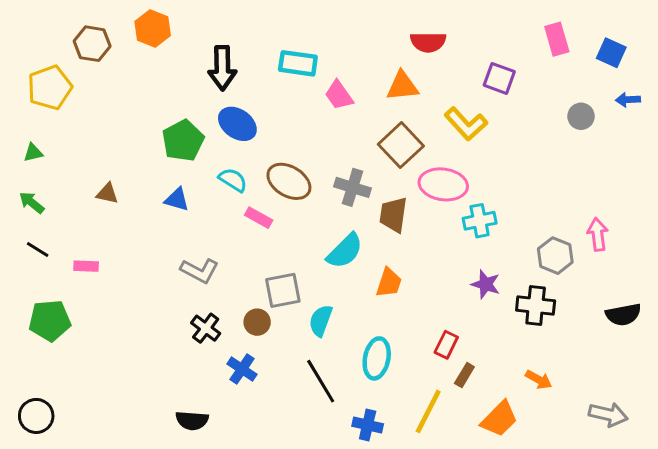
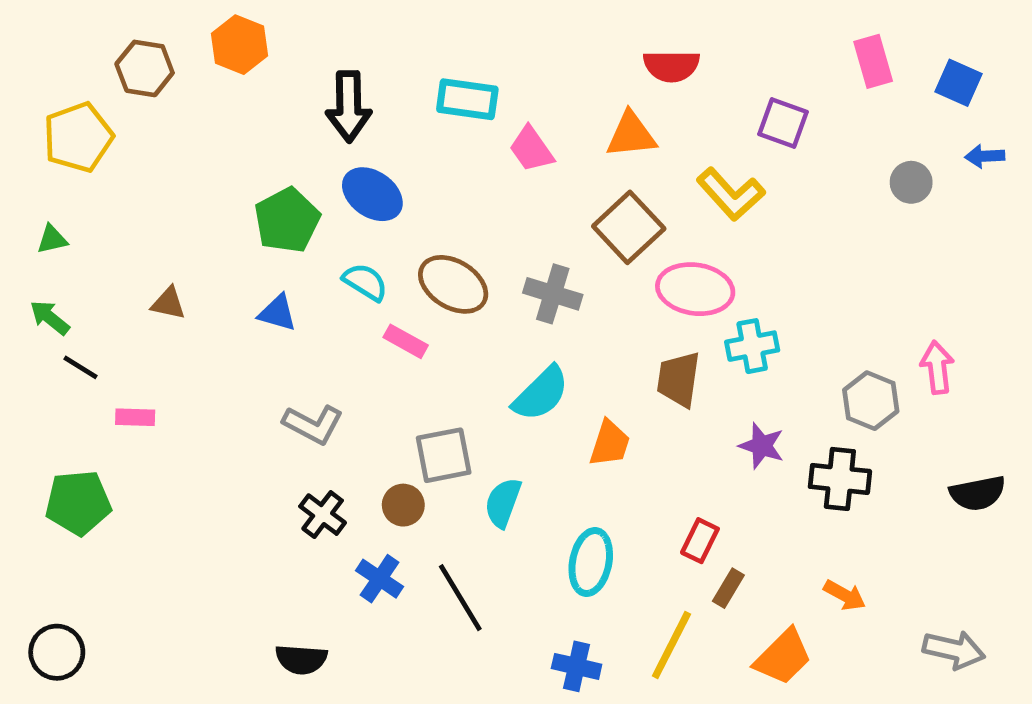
brown trapezoid: (393, 215) -> (679, 379), moved
black line: (38, 249) -> (81, 367), moved
black line: (321, 381) -> (460, 598), moved

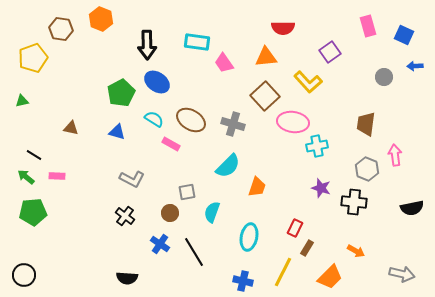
purple square: (783, 123) -> (330, 52), turned 35
green arrow: (50, 318) -> (26, 177), moved
brown trapezoid: (679, 379) -> (366, 124), moved
gray square: (444, 455) -> (187, 192), size x0.7
black cross: (323, 515) -> (125, 216), moved

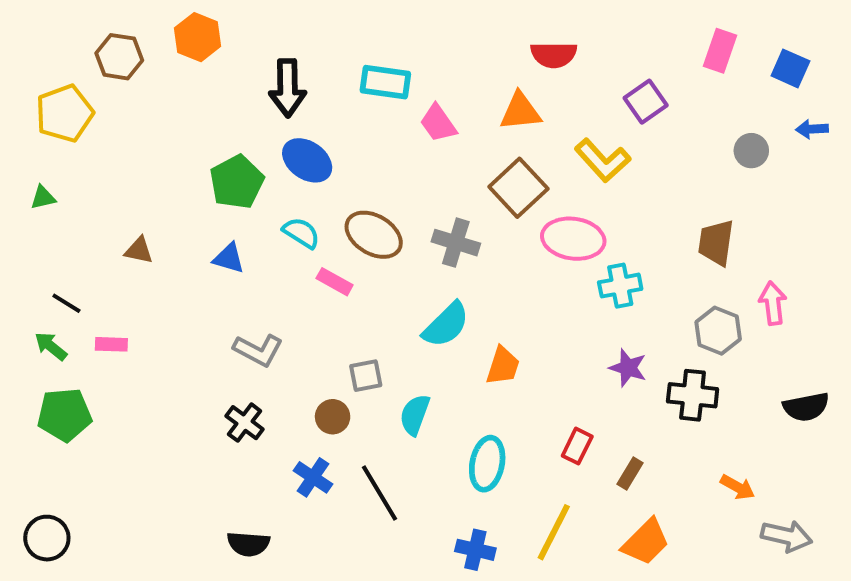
pink rectangle: (368, 26) -> (720, 51), turned 35
brown rectangle: (307, 248) -> (630, 473), moved
orange arrow: (356, 251) -> (738, 487), moved

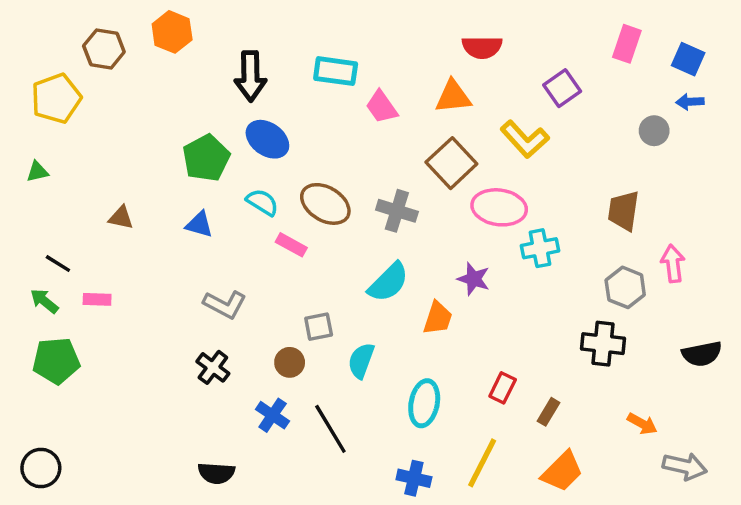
blue arrow: (812, 129) -> (690, 102), moved
purple star: (628, 368) -> (474, 279), moved

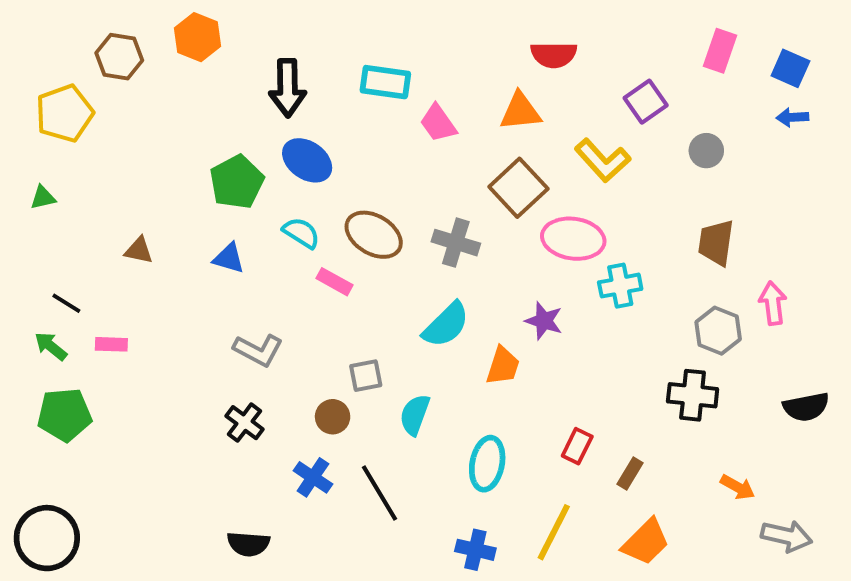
gray circle: (654, 131) -> (706, 151), moved
black circle: (41, 468) -> (47, 538), size x1.4

